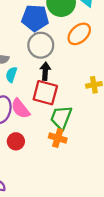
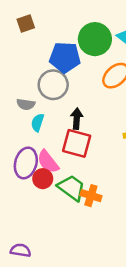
gray circle: (41, 45) -> (53, 85), moved
green trapezoid: (61, 118) -> (71, 188), moved, turned 105
red circle: (16, 141) -> (43, 179), moved

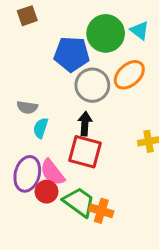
gray circle: (53, 85) -> (92, 85), moved

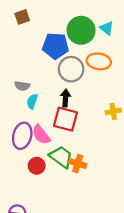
orange ellipse: (129, 75) -> (99, 61), turned 50
red circle: (46, 192) -> (37, 166), moved

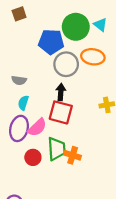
cyan semicircle: (32, 101) -> (23, 103), moved
pink semicircle: (41, 135) -> (37, 127), turned -96
green trapezoid: (61, 157) -> (56, 149), turned 50

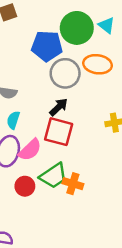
black arrow: (61, 92) -> (59, 107), turned 42
green trapezoid: (56, 149) -> (53, 176), turned 60

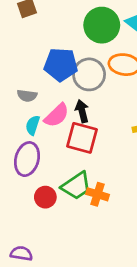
blue pentagon: (47, 46) -> (61, 65), moved
black arrow: (59, 107) -> (82, 111), turned -60
pink semicircle: (30, 150) -> (57, 115), moved

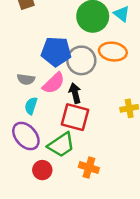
pink semicircle: (57, 115) -> (54, 83), moved
purple ellipse: (27, 159) -> (26, 136), turned -56
green trapezoid: (76, 186) -> (61, 145), moved

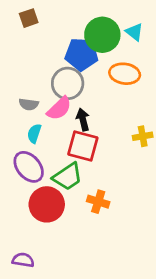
blue pentagon: (56, 52) -> (81, 54), moved
gray circle: (81, 60) -> (68, 83), moved
red circle: (42, 170) -> (47, 204), size x1.6

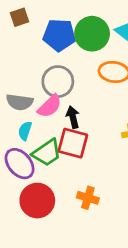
blue pentagon: (81, 54) -> (59, 35), moved
gray semicircle: (29, 104) -> (20, 102), size x1.4
green trapezoid: (68, 177) -> (47, 153), moved

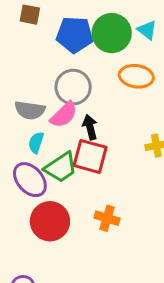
brown square: (20, 17) -> (30, 15), turned 30

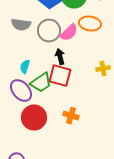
gray semicircle: (30, 110) -> (21, 25), moved
pink semicircle: (64, 115) -> (69, 33), moved

